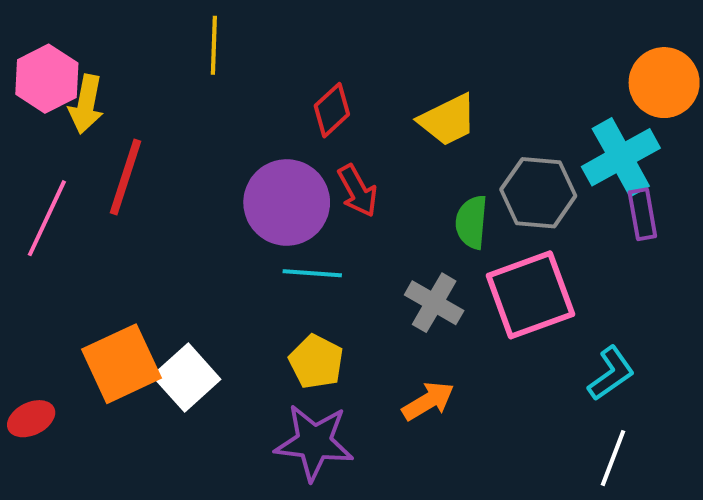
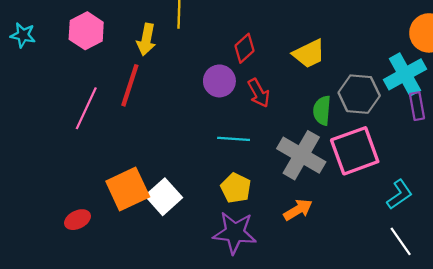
yellow arrow: (86, 104) -> (146, 39), moved
purple circle: (287, 202) -> (219, 81), moved, size x0.7
gray cross: (434, 303) -> (301, 155), size x1.5
white line: (613, 458) -> (401, 241), turned -56

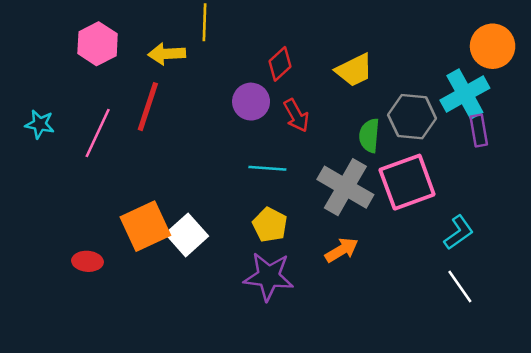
cyan star: (23, 35) -> (40, 124), moved
yellow arrow: (146, 39) -> (167, 54), turned 76
red ellipse: (77, 220) -> (87, 261), turned 30

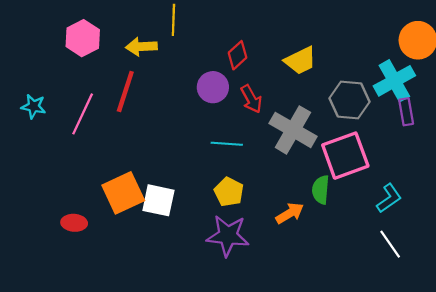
green semicircle: (369, 136) -> (321, 190), moved
gray cross: (345, 187) -> (293, 130), moved
white square: (187, 235) -> (158, 200), turned -36

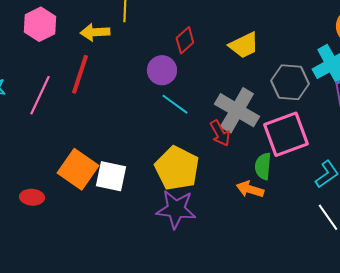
red arrow: (251, 99) -> (220, 133), moved
cyan line: (227, 144) -> (175, 104), moved, turned 32
yellow pentagon: (229, 192) -> (177, 168), size x1.6
orange square: (123, 193) -> (78, 169), turned -30
orange arrow: (290, 213) -> (250, 189), moved, turned -132

